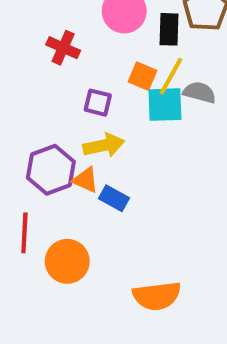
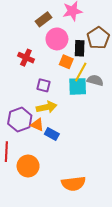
orange square: (143, 76) -> (66, 62), moved

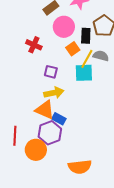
orange square: (66, 62) -> (73, 49), turned 32
gray semicircle: (95, 80) -> (101, 56), moved
purple hexagon: (20, 120) -> (50, 133), moved
orange triangle: (37, 125) -> (45, 110), size x1.5

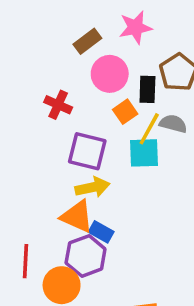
purple square: (51, 72) -> (87, 151), size x1.6

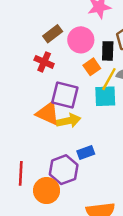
brown rectangle: (87, 41) -> (53, 34), moved
orange triangle: (77, 216) -> (48, 113), moved
blue rectangle: (101, 232) -> (86, 153), moved, turned -49

